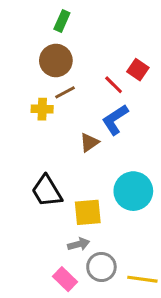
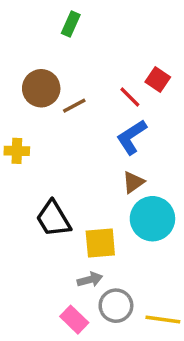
brown circle: (56, 60) -> (41, 88), moved
yellow cross: (42, 109) -> (17, 151), moved
brown triangle: (89, 142) -> (133, 182), moved

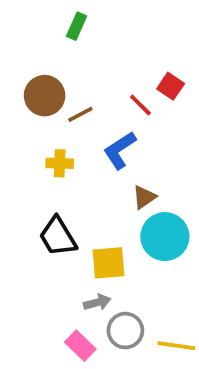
blue L-shape: (132, 137) -> (120, 150), moved
yellow cross: (17, 151) -> (60, 163), moved

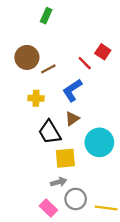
brown triangle: (144, 197) -> (72, 119), moved
black trapezoid: (58, 237) -> (50, 132), moved

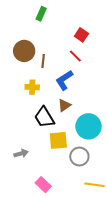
red square: (103, 52) -> (81, 35), moved
brown line: (48, 69) -> (43, 61), turned -56
gray arrow: (59, 182) -> (21, 153), moved
gray circle: (76, 199) -> (79, 157), moved

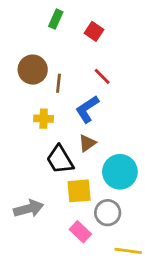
red square: (81, 35) -> (94, 31), moved
gray arrow: (21, 153) -> (29, 209), size x1.5
pink rectangle: (43, 185) -> (80, 232), moved

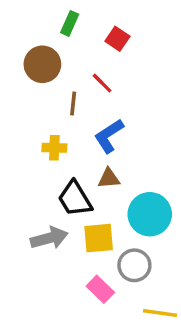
brown circle: (33, 70) -> (42, 64), moved
red line: (102, 76) -> (102, 83), moved
brown triangle: (87, 143) -> (109, 178), turned 30
gray arrow: (29, 209) -> (49, 238), moved

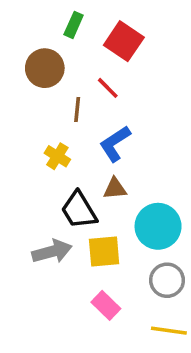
red square: (117, 39) -> (124, 41), size x1.5
yellow cross: (54, 148) -> (57, 156), turned 30
gray circle: (134, 265) -> (167, 280), moved

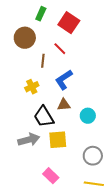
yellow cross: (57, 156) -> (32, 87), turned 32
cyan circle: (158, 226) -> (88, 116), moved, size x0.6
pink rectangle: (106, 305) -> (51, 176), moved

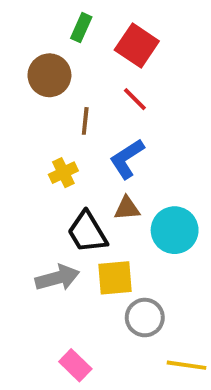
red line: (60, 49) -> (135, 99), moved
cyan circle: (88, 116) -> (175, 230), size x1.5
gray circle: (93, 156) -> (145, 318), moved
pink rectangle: (51, 176) -> (75, 365), moved

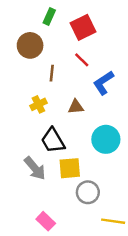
red square: (137, 45) -> (83, 27), turned 30
blue L-shape: (127, 159) -> (103, 83), moved
brown triangle: (127, 208) -> (76, 107), moved
gray arrow: (57, 278) -> (35, 168), turned 65

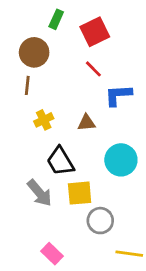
brown line: (52, 73) -> (27, 85), moved
blue L-shape: (103, 83) -> (118, 95), turned 30

